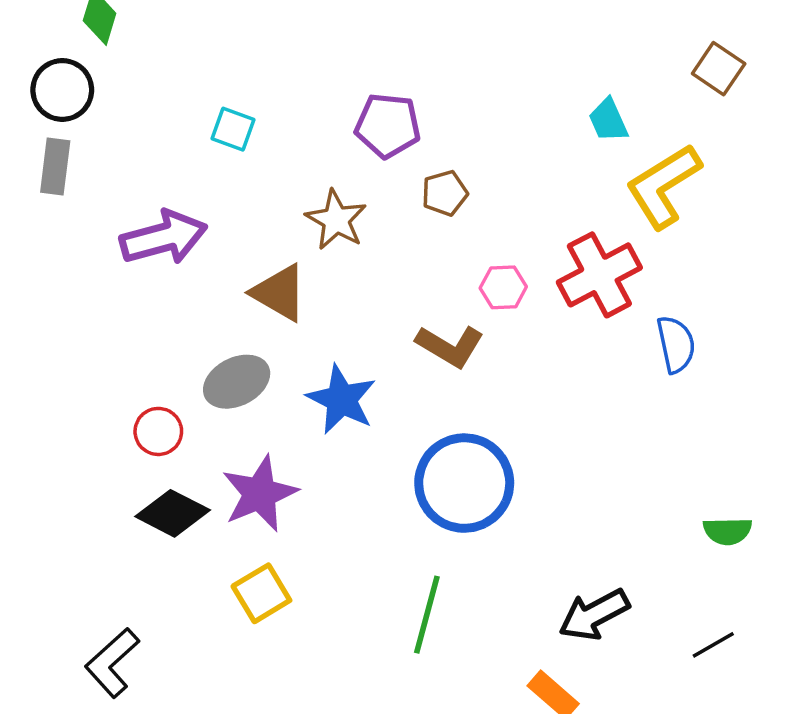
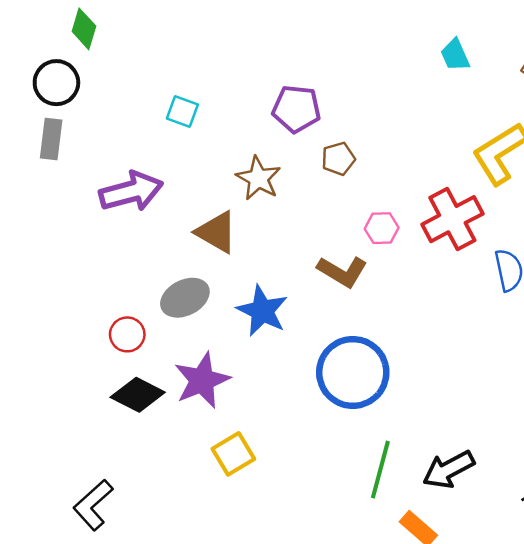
cyan trapezoid: (608, 120) -> (455, 55), moved
yellow square: (261, 593) -> (233, 454), moved
green line: (427, 615) -> (380, 470), moved

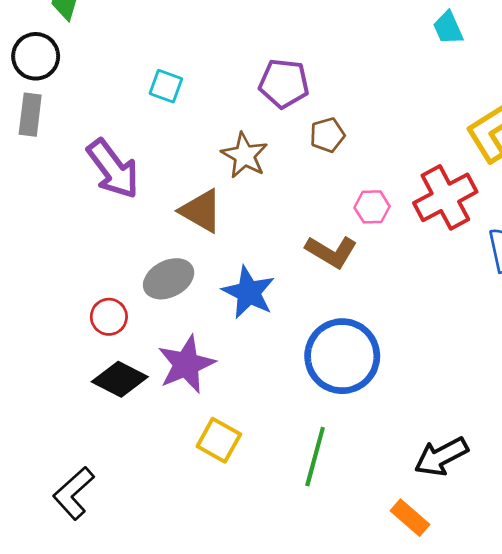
purple arrow: (131, 191) -> (113, 169), turned 68
yellow square: (233, 454) -> (219, 440), turned -30
green line: (380, 470) -> (315, 457), moved

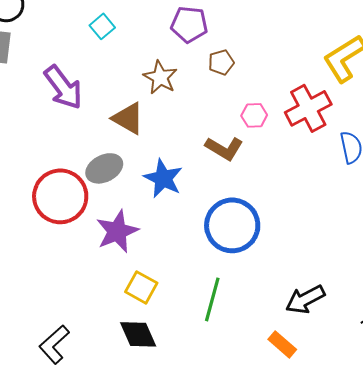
cyan square: (166, 86) -> (102, 26), turned 30
red circle: (109, 317) -> (60, 196), size x2.0
black diamond: (120, 379) -> (138, 334), moved, turned 39
black L-shape: (74, 493) -> (54, 344), moved

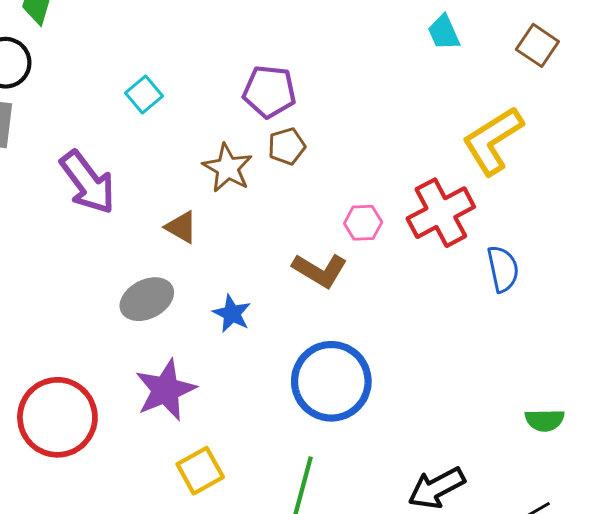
brown pentagon: (221, 62) -> (287, 146), moved
brown triangle: (128, 118) -> (181, 227), size x0.7
blue star: (163, 178) -> (232, 314), size x0.7
red circle: (60, 196) -> (57, 417), moved
yellow square: (141, 287) -> (200, 471), turned 32

